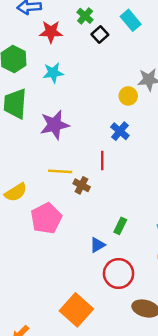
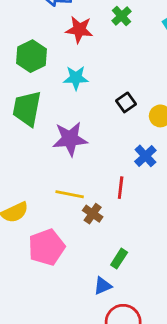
black square: (100, 34) -> (126, 102), moved
green rectangle: (120, 226) -> (119, 259), moved

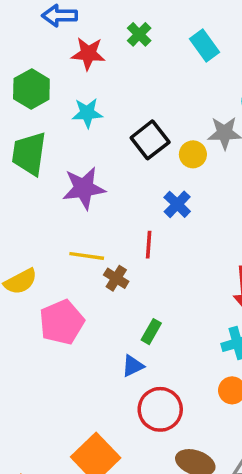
black square: (126, 102) -> (150, 140), size x1.5

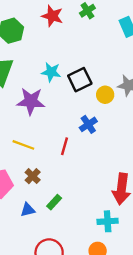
cyan star: (87, 113) -> (51, 72), moved
brown cross: (116, 278) -> (33, 176), moved
blue triangle: (133, 366) -> (28, 210), moved

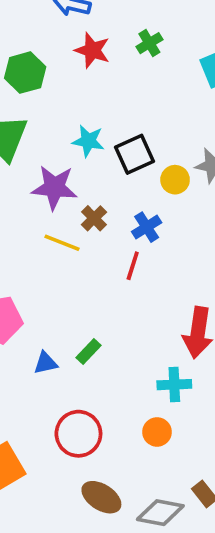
yellow line: (23, 145) -> (62, 243), moved
red line: (64, 146) -> (133, 266), moved
brown cross: (33, 176) -> (94, 218), moved

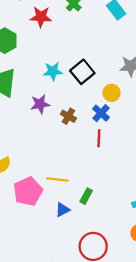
yellow circle: (175, 180) -> (112, 93), moved
purple star: (54, 187) -> (40, 104), size x0.7
yellow line: (62, 243) -> (57, 180), moved

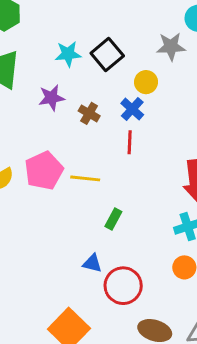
yellow line: (57, 180) -> (85, 178), moved
pink pentagon: (28, 191) -> (44, 171), moved
blue triangle: (63, 210) -> (92, 263), moved, turned 42

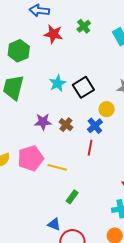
cyan star: (68, 54) -> (58, 83), turned -30
purple star: (51, 98) -> (43, 122), moved

